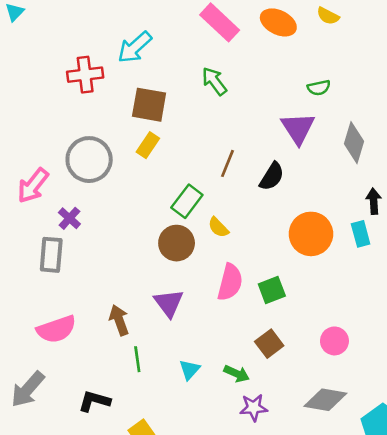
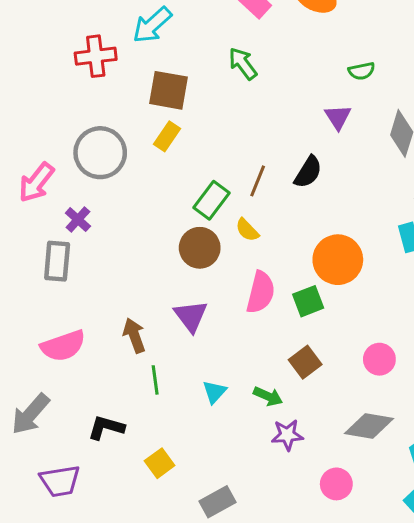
purple triangle: (298, 128) -> (338, 117), size x0.7
brown line: (227, 163) -> (258, 181), moved
orange circle: (311, 234) -> (338, 260), moved

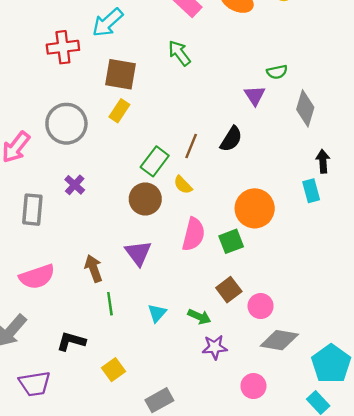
green semicircle: (362, 71) -> (277, 72), moved
purple cross: (78, 220) -> (75, 185), moved
pink circle: (379, 359) -> (261, 306), moved

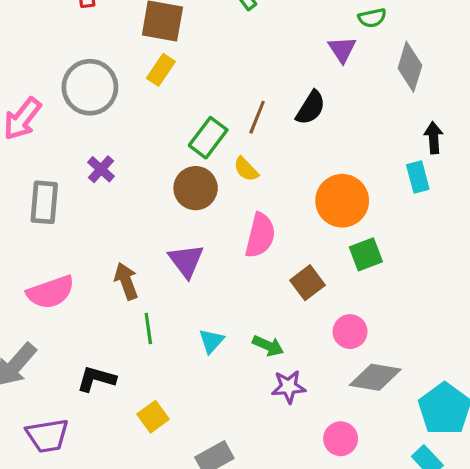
green square: (231, 241) -> (366, 254), moved
brown square: (229, 290) -> (307, 283), moved

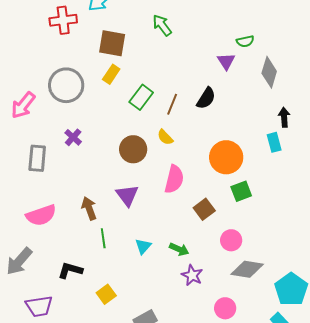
green rectangle: (208, 138) -> (141, 97), moved
purple star: (289, 387) -> (192, 275), turned 30

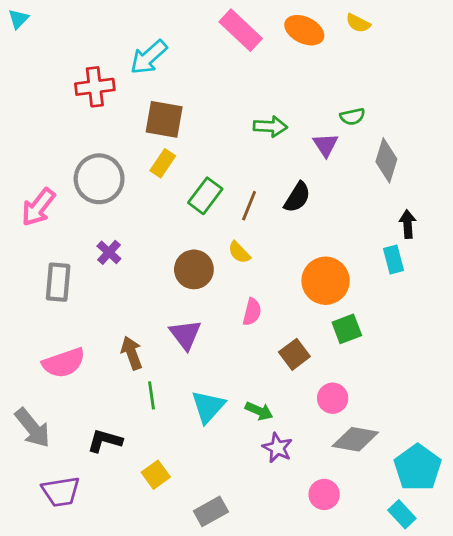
green arrow: (162, 25) -> (270, 126), moved, turned 130
pink semicircle: (174, 179) -> (252, 312), size x0.7
cyan triangle: (143, 246) -> (208, 407), size x1.5
gray arrow: (19, 261) -> (33, 428), turned -80

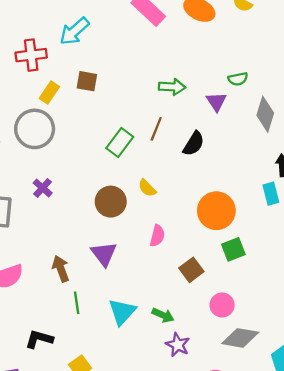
brown square: (164, 119) -> (87, 81), size x0.7
yellow rectangle: (163, 163) -> (49, 93), moved
brown line: (249, 206) -> (156, 129), moved

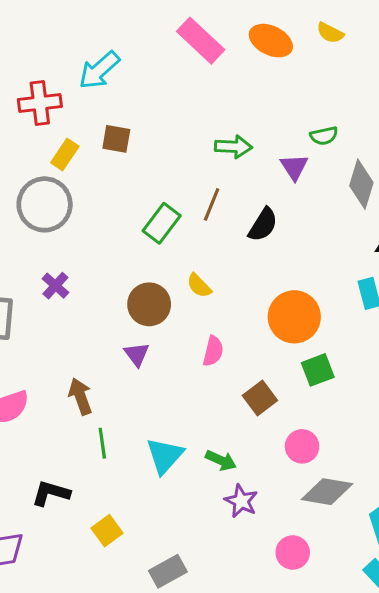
purple triangle: (104, 254) -> (137, 354), moved, size x0.7

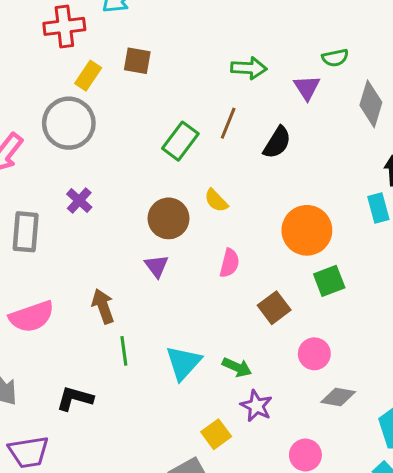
gray diamond: (327, 492) -> (338, 397), size x0.7
yellow square: (107, 531) -> (216, 434), moved

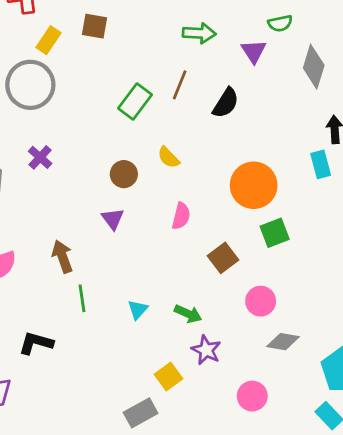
brown circle: (168, 218) -> (124, 174), size x0.7
cyan triangle: (183, 363) -> (138, 310), size x0.6

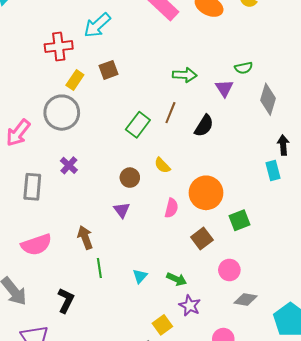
brown square: (95, 26) -> (108, 70), turned -30
orange circle: (254, 185) -> (206, 193), moved
black L-shape: (36, 343) -> (66, 300), turned 100

